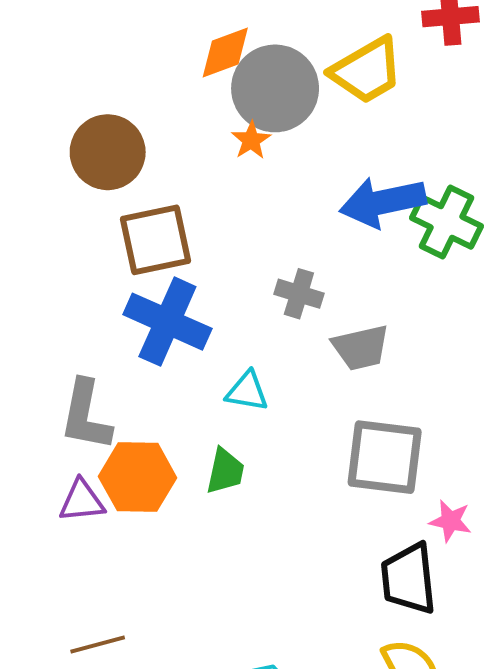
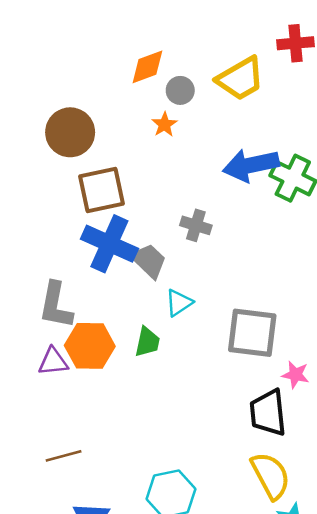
gray circle: (275, 88) -> (180, 90), size x0.5
gray trapezoid: (361, 348) -> (149, 261), moved, turned -123
cyan triangle: (247, 391) -> (179, 303), moved, turned -44

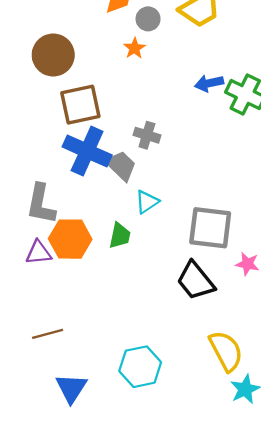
blue arrow: (251, 165) -> (209, 83), size x0.6
gray cross: (196, 225) -> (147, 135), moved
black trapezoid: (268, 413) -> (195, 281), moved, turned -33

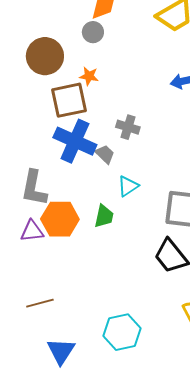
gray circle: (148, 19) -> (93, 32), moved
orange star: (135, 48) -> (89, 76), moved, turned -30
gray trapezoid: (121, 166) -> (105, 154), size x0.7

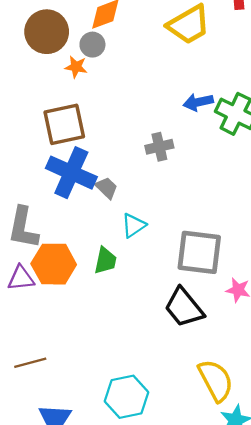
brown circle: (45, 56) -> (47, 32), moved
orange star: (89, 76) -> (76, 67), moved
gray cross: (128, 127) -> (159, 147), moved, turned -30

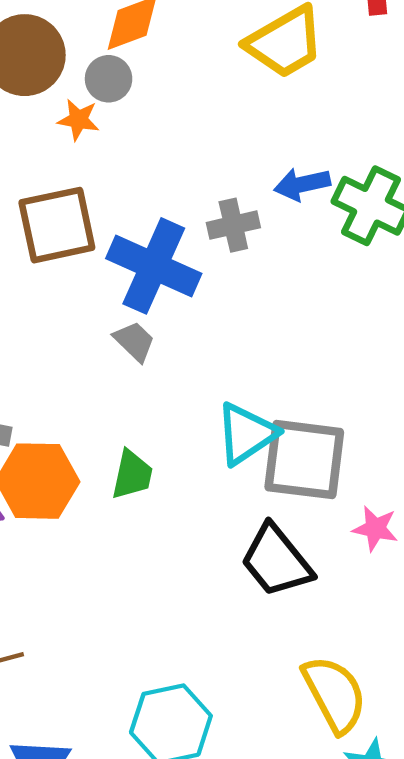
gray cross: (159, 147) -> (233, 225), moved
blue cross: (71, 173) -> (154, 266), moved
cyan triangle: (134, 225) -> (246, 434), moved, size x1.4

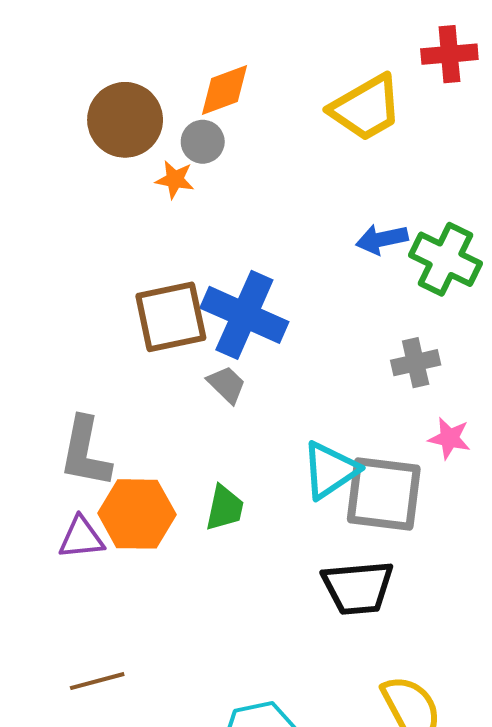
brown square: (57, 225) -> (171, 317), moved
gray cross: (233, 225) -> (416, 363), moved
pink star: (375, 528) -> (449, 438), moved
black trapezoid: (276, 561) -> (358, 588), turned -56

